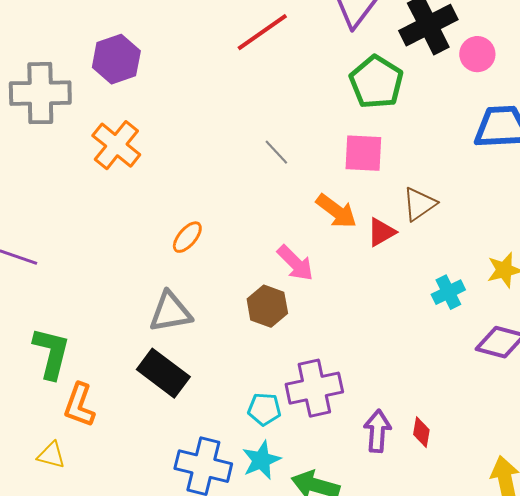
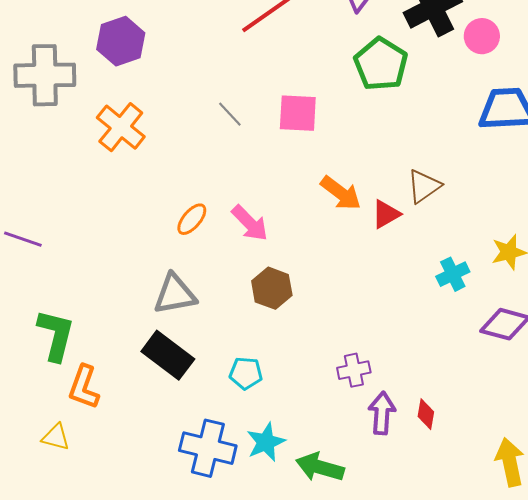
gray line: (276, 152) -> (230, 114), moved
pink square: (363, 153) -> (298, 113), moved
pink arrow: (295, 263) -> (250, 223), moved
purple cross: (314, 388) -> (354, 370), moved, size x0.6
cyan pentagon: (264, 409) -> (246, 373), moved

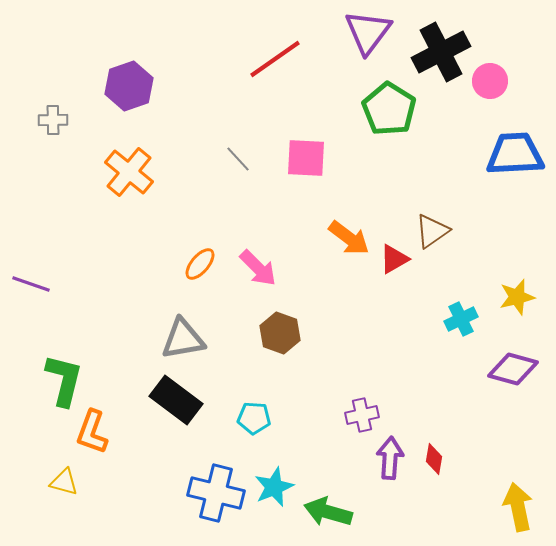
gray cross: (45, 75) -> (53, 120), size x0.5

